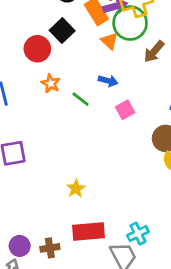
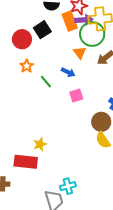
orange triangle: (109, 41) -> (80, 53), moved
yellow star: (76, 189) -> (40, 144), moved
red rectangle: (88, 232) -> (26, 162), moved

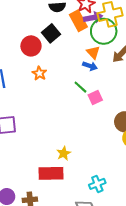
blue arrow: (68, 72) -> (90, 66), moved
green line: (46, 82) -> (80, 87), moved
cyan cross: (68, 186) -> (97, 184), moved

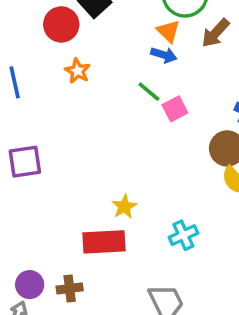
cyan cross: (97, 184) -> (183, 235), moved

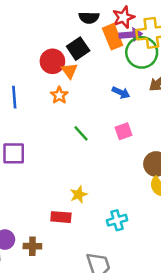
orange triangle: (168, 31) -> (69, 71), moved
green line: (149, 92) -> (81, 133), moved
red rectangle: (104, 242) -> (61, 217), size x0.7

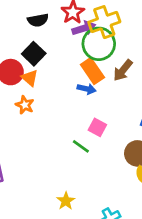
orange rectangle: (113, 37) -> (92, 71), moved
pink square: (123, 131) -> (97, 127), turned -30
green line: (81, 133) -> (81, 146), moved

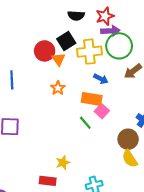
yellow cross: (104, 22) -> (89, 52), moved
orange rectangle: (92, 71) -> (92, 99), moved, turned -60
orange star: (25, 105) -> (58, 88), moved

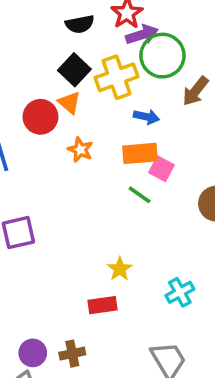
red circle: (45, 51) -> (40, 117), moved

